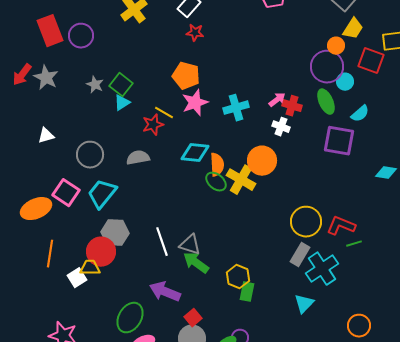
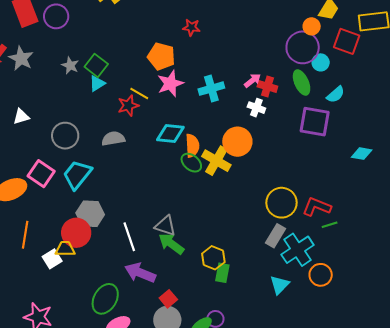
red star: (195, 33) -> (191, 27), moved
white line: (162, 242) -> (129, 237), moved
orange circle: (359, 326) -> (321, 275), moved

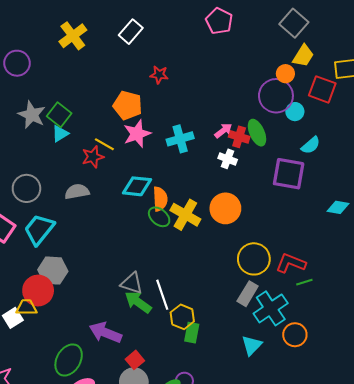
gray star: (70, 65) -> (32, 115), size x1.5
green ellipse: (302, 82) -> (257, 133), moved
orange circle: (237, 142) -> (225, 208), moved
white line: (129, 237) -> (162, 295), moved

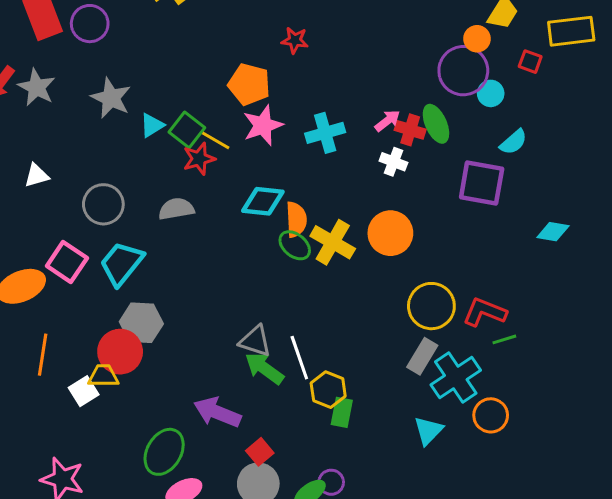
red square: (322, 89) -> (530, 62), size x0.6
green square: (59, 115) -> (187, 130), moved

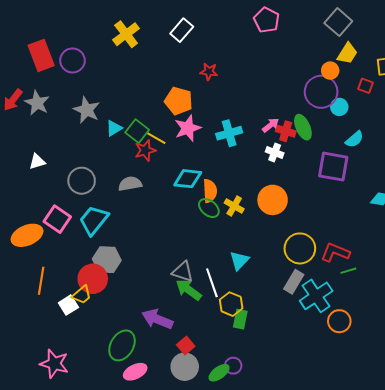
yellow cross: (333, 242) -> (234, 206), size x0.7
yellow trapezoid: (103, 376) -> (82, 295), turned 140
cyan triangle: (428, 431) -> (239, 261), moved

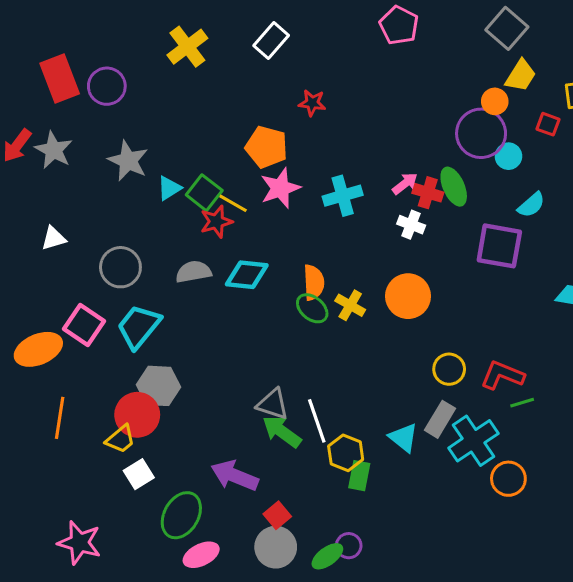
cyan diamond: (188, 179) -> (247, 275), moved
yellow circle: (300, 248) -> (449, 369), size x0.7
cyan triangle: (239, 261) -> (403, 438), moved, turned -35
white square: (68, 305) -> (139, 474), moved

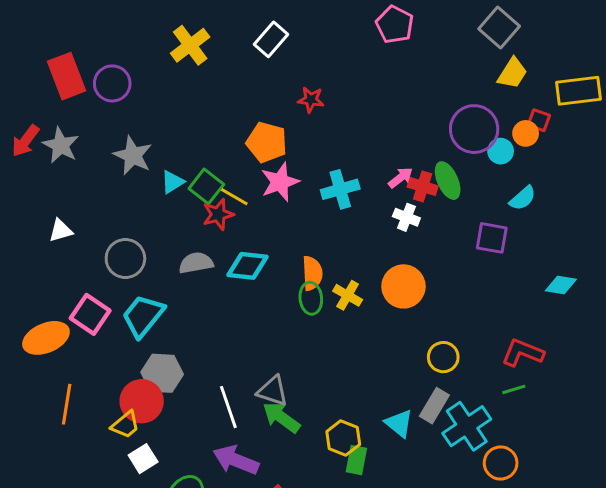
orange circle: (495, 101) -> (526, 133), moved
purple square: (499, 246) -> (492, 238), size x0.7
green ellipse: (312, 308) -> (311, 298), turned 44
red L-shape: (502, 375) -> (523, 353), moved
white line: (317, 421) -> (228, 407), moved

